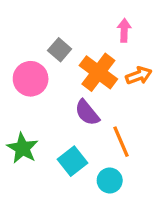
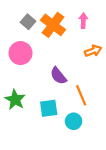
gray square: (60, 50) -> (28, 22), moved
orange cross: (98, 72) -> (53, 25), moved
cyan square: (73, 161) -> (49, 108), turned 30

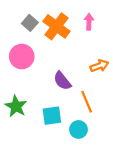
orange arrow: (93, 51) -> (99, 66), moved

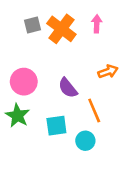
gray square: (30, 23) -> (33, 25), turned 35
pink circle: (22, 57) -> (24, 82), moved

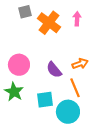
gray square: (33, 25) -> (25, 12), moved
orange arrow: (108, 72) -> (80, 64), moved
cyan circle: (85, 141) -> (68, 112), size x1.5

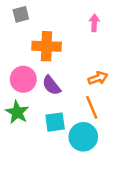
gray square: (25, 12) -> (21, 14), moved
orange cross: (49, 23) -> (47, 46), moved, turned -35
purple semicircle: (54, 70) -> (51, 85), moved

